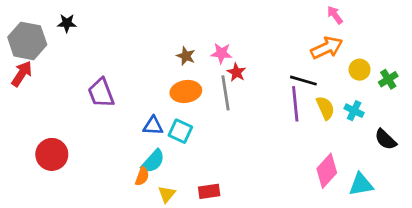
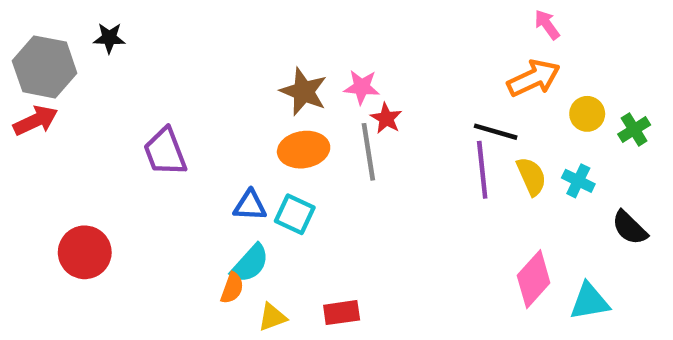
brown star: (186, 56) -> (304, 92), size x1.5
red arrow: (22, 74) -> (36, 121), turned 32
yellow triangle: (167, 194) -> (272, 317), turned 30

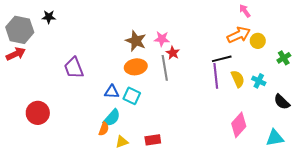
yellow circle: (587, 114) -> (258, 41), moved
black line: (496, 132) -> (222, 59), turned -30
cyan triangle: (589, 301) -> (275, 138), moved

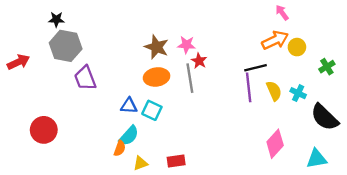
gray hexagon: (20, 30) -> (66, 46), moved
black semicircle: (282, 102) -> (325, 117), size x1.5

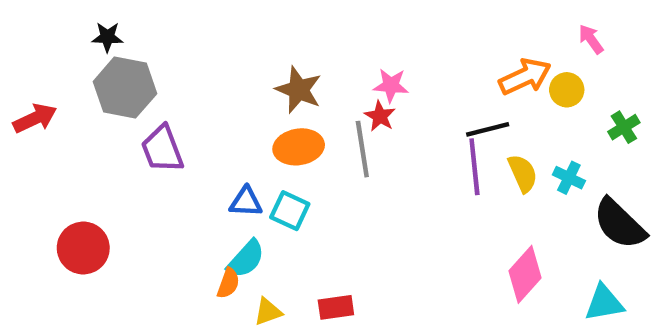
pink arrow: (282, 13) -> (591, 39), moved
pink star: (186, 45) -> (391, 85), moved

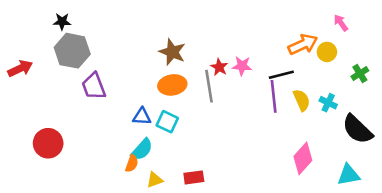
pink star: (391, 85) -> (242, 66), moved

